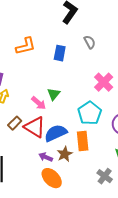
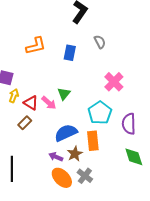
red triangle: (35, 127) -> (31, 103), moved, size x0.7
gray cross: (105, 176) -> (85, 176), moved

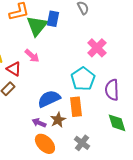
green triangle: (64, 94) -> (37, 26), moved, size x1.6
pink arrow: (49, 103) -> (32, 56), moved
gray cross: (85, 176) -> (82, 143), moved

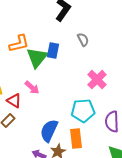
cyan pentagon: (83, 79) -> (83, 111), turned 30
blue semicircle: (49, 99) -> (49, 131), turned -40

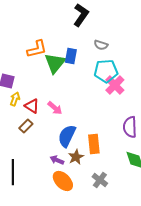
gray semicircle: (83, 40) -> (101, 45), turned 136
pink arrow: (32, 88) -> (55, 108), moved
cyan pentagon: (83, 111) -> (106, 71), moved

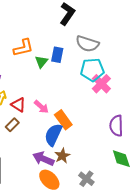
gray semicircle: (101, 45) -> (87, 44), size x1.6
green triangle: (55, 63) -> (41, 62), size x0.6
orange rectangle: (94, 144) -> (63, 120), moved, turned -30
purple arrow: (57, 160) -> (43, 159), size x1.5

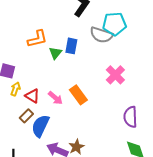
cyan pentagon: (92, 70) -> (114, 24), moved
orange rectangle: (63, 120) -> (78, 95), moved
blue semicircle: (53, 135) -> (40, 126), moved

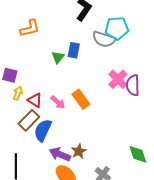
orange L-shape: (37, 39) -> (30, 28), moved
brown rectangle: (26, 116) -> (29, 120), size x1.5
purple semicircle: (130, 117) -> (133, 85), moved

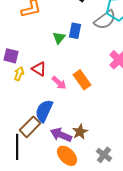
gray semicircle: (104, 39) -> (105, 20), turned -55
red triangle: (35, 100) -> (39, 69), moved
brown rectangle: (29, 120) -> (30, 127), moved

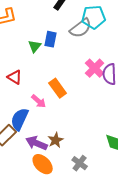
pink arrow: (59, 83) -> (39, 101), moved

